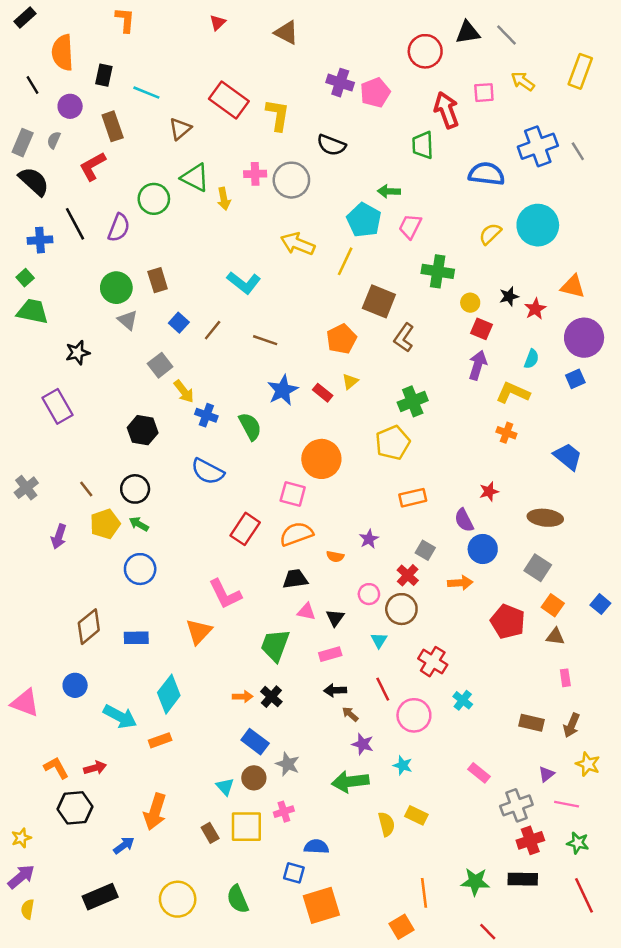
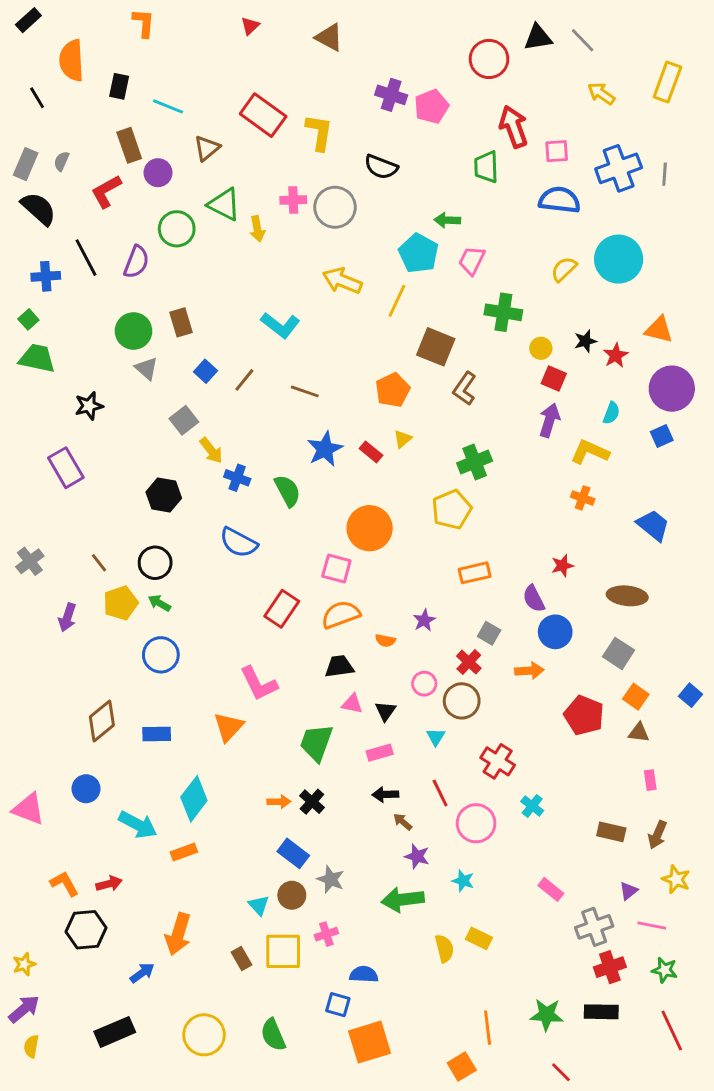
pink square: (484, 93) -> (557, 151), moved
purple circle: (70, 106) -> (158, 173), moved
gray line: (578, 151) -> (665, 174), turned 36

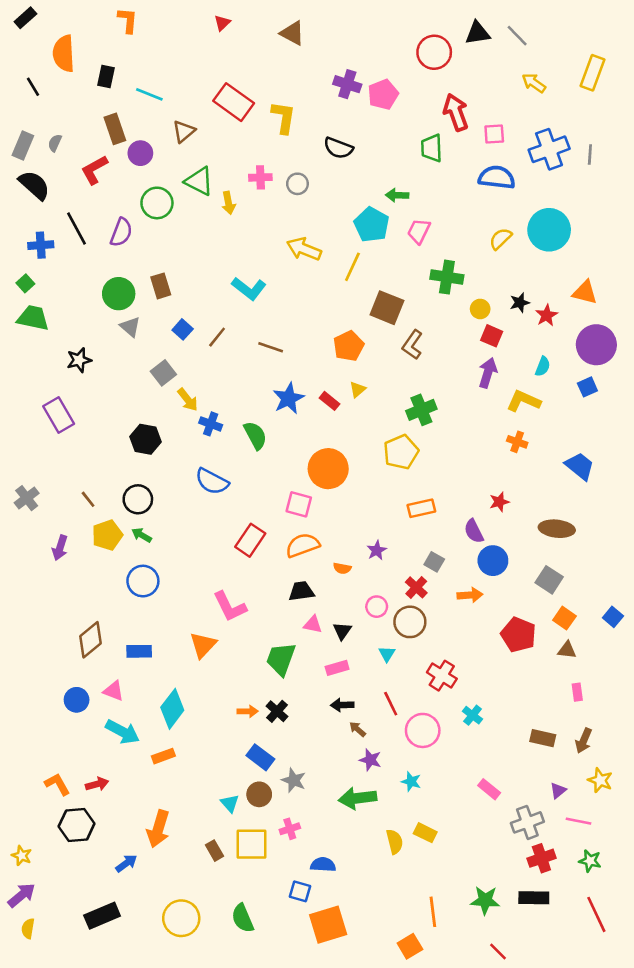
gray circle: (335, 207) -> (297, 184), size x0.6
pink triangle: (28, 809) -> (114, 691), moved, size x0.7
yellow star: (24, 964) -> (22, 856), turned -30

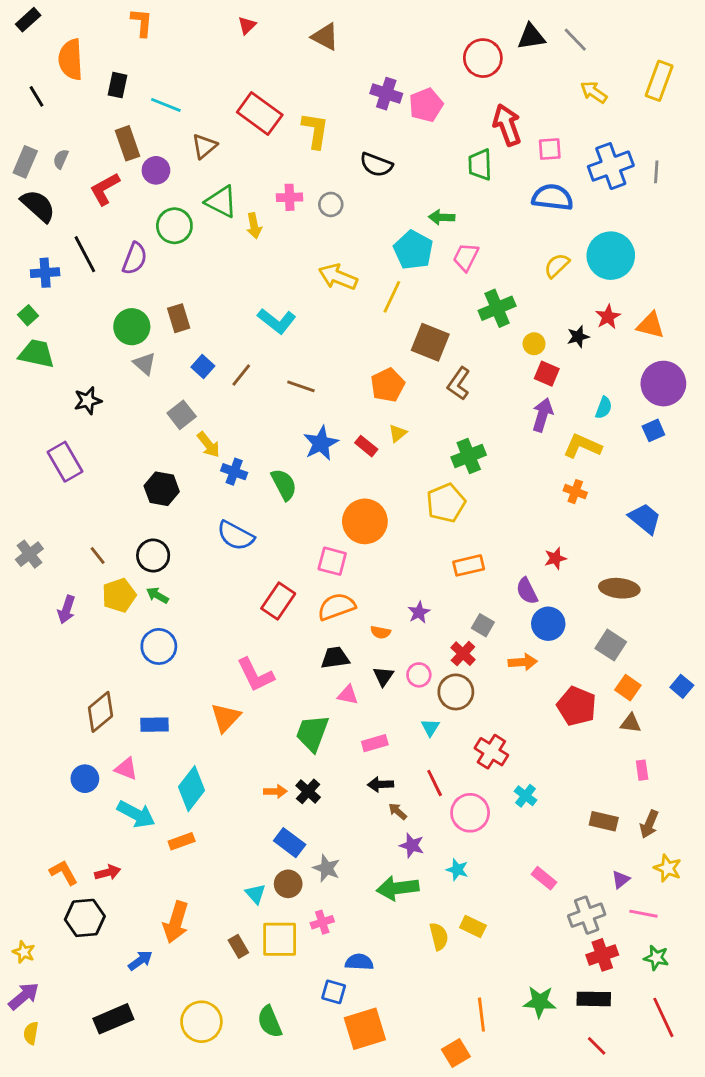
green cross: (447, 277) -> (497, 308), turned -32
red star: (547, 315) -> (608, 317), moved
black triangle: (342, 631) -> (383, 676), moved
red line: (498, 951) -> (597, 1046), moved

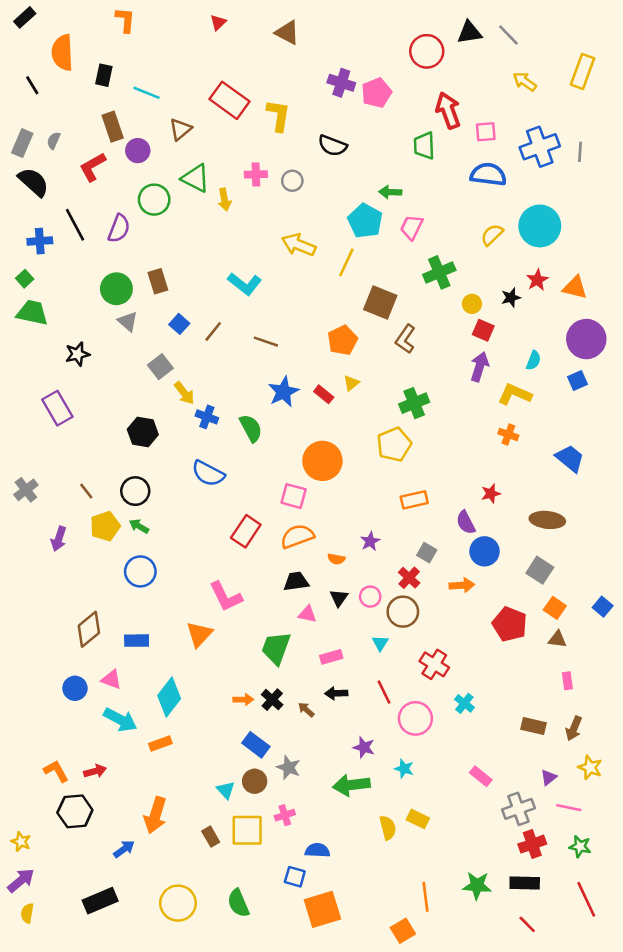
brown arrow: (398, 811) -> (306, 710), moved

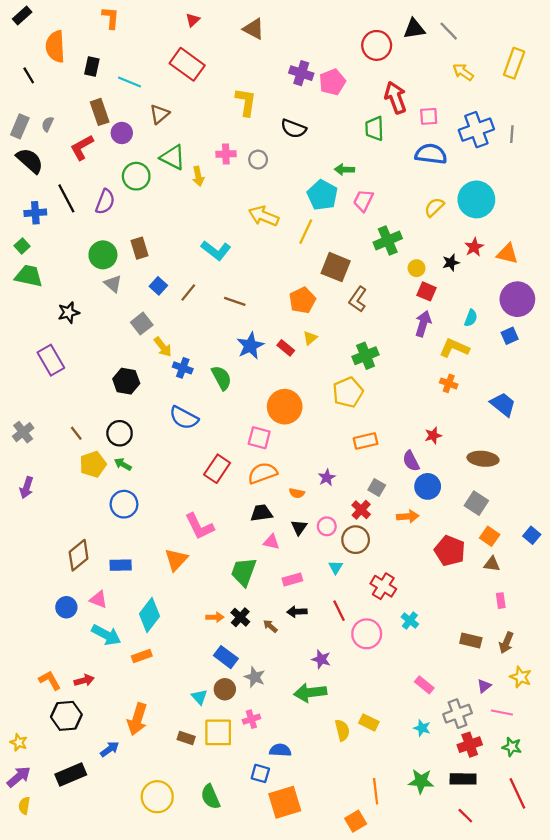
red rectangle: (229, 100) -> (187, 64), moved
purple arrow: (59, 539) -> (26, 488), moved
cyan star: (404, 769) -> (422, 728), moved
brown rectangle: (211, 837) -> (186, 738), turned -42
black rectangle: (100, 901) -> (71, 775), moved

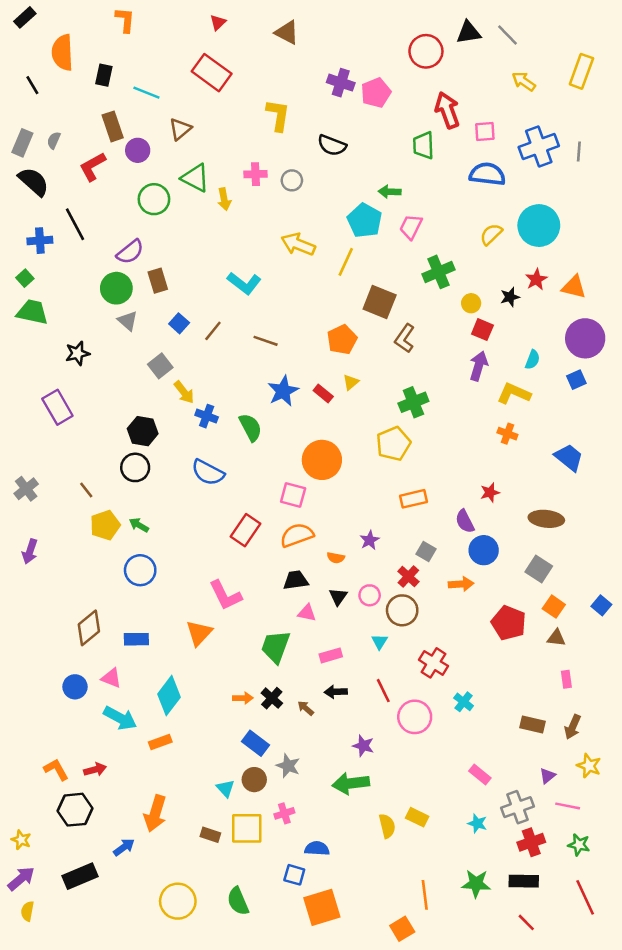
purple semicircle: (105, 202) -> (130, 252), moved, turned 30
black circle: (120, 433) -> (135, 467), moved

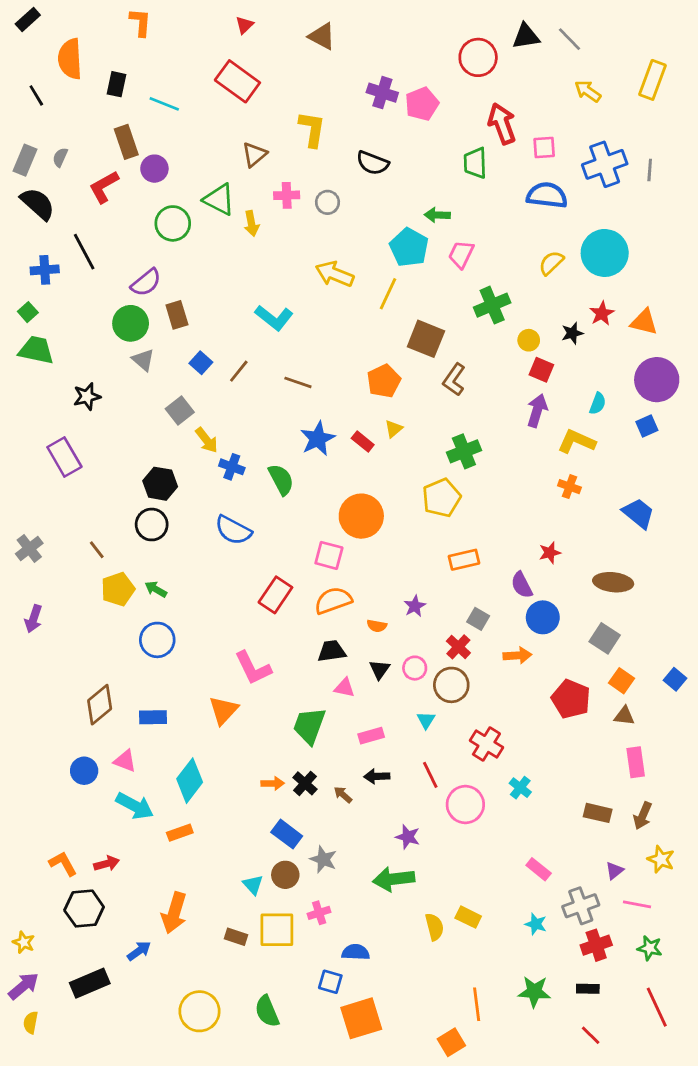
brown triangle: (180, 129) -> (254, 155), moved
pink rectangle: (566, 679) -> (636, 762), size x1.5
black rectangle: (524, 881) -> (588, 989), size x0.7

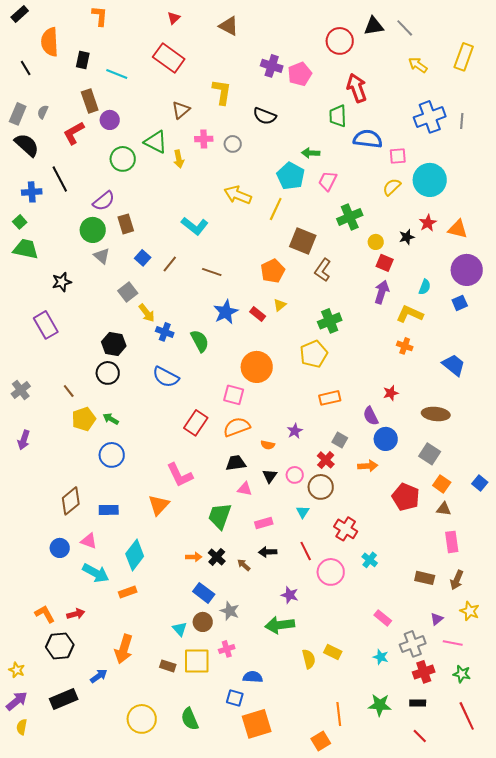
pink square: (544, 147) -> (398, 156), moved
blue semicircle: (547, 195) -> (368, 139), moved

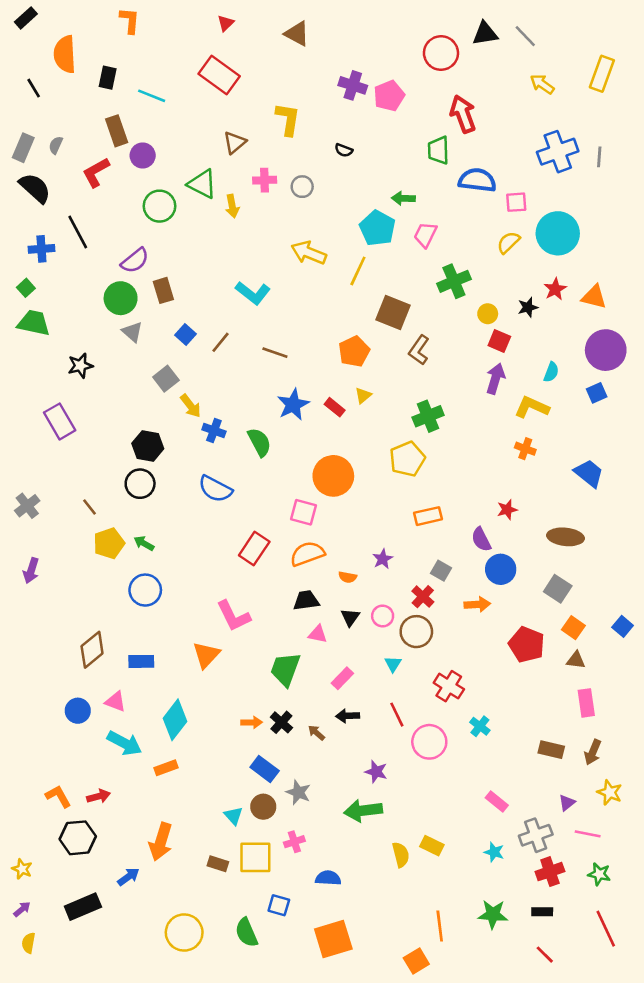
black semicircle: (265, 116) -> (344, 150), size x0.6
pink rectangle: (264, 523) -> (342, 678), turned -30
blue square: (235, 698) -> (279, 905), moved
purple arrow: (17, 701) -> (22, 909), size x0.6

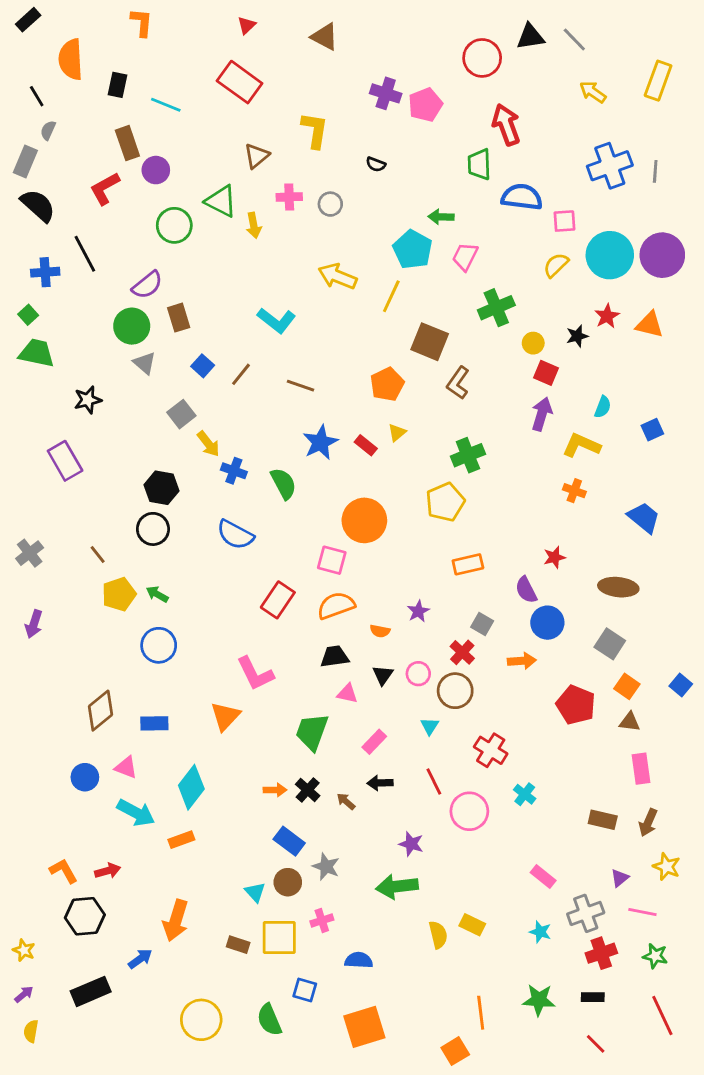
gray semicircle: (56, 145) -> (48, 130), moved
purple circle: (606, 350) -> (662, 255), moved

